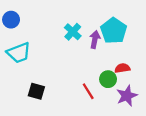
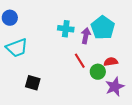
cyan cross: (73, 32) -> (66, 29), turned -35
red line: (88, 91) -> (80, 61), moved

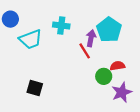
cyan cross: (66, 29) -> (61, 25), moved
cyan trapezoid: (17, 48) -> (31, 39), moved
red line: (80, 61) -> (85, 51), moved

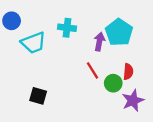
red line: (85, 51) -> (92, 70), moved
red semicircle: (117, 66) -> (128, 72), turned 104

